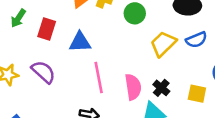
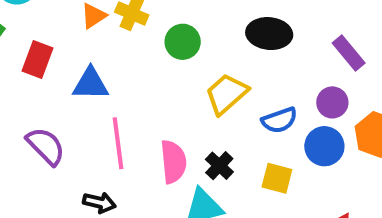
blue semicircle: (196, 40) -> (279, 120), moved
purple semicircle: (43, 72) -> (46, 146), moved

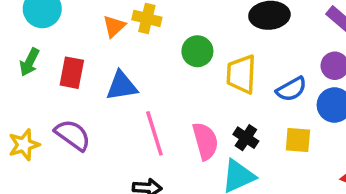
green circle: (183, 42) -> (197, 51), moved
yellow trapezoid: (226, 94) -> (241, 74), turned -36
purple semicircle: (46, 146) -> (73, 135), moved

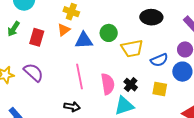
yellow cross: (147, 18) -> (71, 12), moved
orange triangle: (114, 26) -> (64, 30), moved
yellow trapezoid: (241, 74) -> (132, 49), turned -110
blue triangle: (122, 86) -> (84, 40), moved

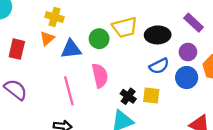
black ellipse: (151, 17) -> (158, 35), moved
yellow trapezoid: (132, 49) -> (125, 27), moved
pink semicircle: (108, 84) -> (100, 76), moved
yellow square: (160, 89) -> (151, 96), moved

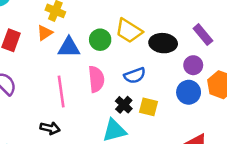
yellow trapezoid: (125, 27) -> (129, 31), turned 40
blue semicircle: (159, 66) -> (135, 76), moved

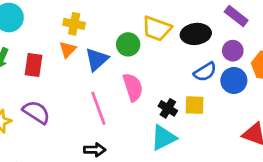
blue triangle: (69, 47) -> (97, 59), turned -30
blue semicircle: (135, 76) -> (205, 72), moved

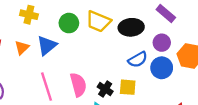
green circle: (128, 44) -> (69, 23), moved
orange triangle: (68, 50) -> (22, 48), moved
pink semicircle: (133, 87) -> (78, 85), moved

